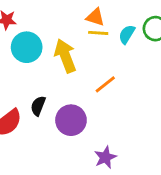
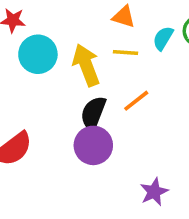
yellow line: (98, 33) -> (125, 52), moved
black semicircle: (38, 106) -> (93, 113), moved, size x1.4
purple star: (105, 157) -> (154, 192), moved

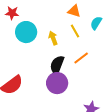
yellow line: (125, 52) -> (75, 31), turned 56
yellow arrow: (86, 65) -> (53, 38), size x0.6

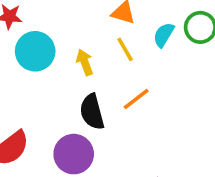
black semicircle: (57, 65) -> (92, 112), turned -36
purple circle: (57, 83) -> (74, 154), moved

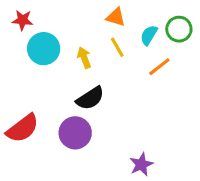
orange line: (136, 99) -> (159, 67), moved
black semicircle: (92, 112) -> (90, 98), turned -108

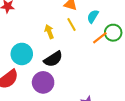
green circle: (179, 29) -> (113, 33), moved
cyan circle: (44, 49) -> (22, 54), moved

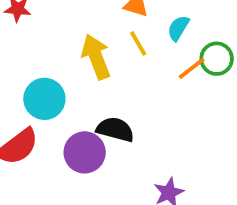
yellow arrow: (49, 32) -> (96, 57), size x1.6
black semicircle: (53, 59) -> (115, 129), moved, turned -132

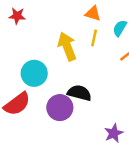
yellow line: (138, 43) -> (94, 38), turned 42

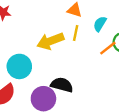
yellow arrow: (67, 46) -> (50, 41), turned -90

